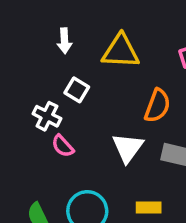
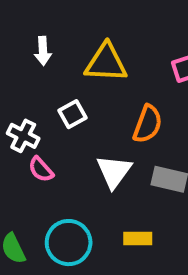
white square: (77, 90) -> (73, 114), moved, turned 30

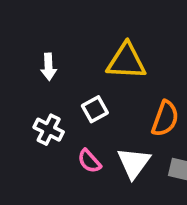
white arrow: (43, 51) -> (49, 67), moved
pink semicircle: (41, 169) -> (89, 161), moved

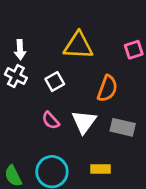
white cross: (49, 130) -> (16, 76), moved

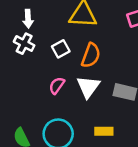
orange semicircle: (107, 88) -> (91, 55), moved
pink semicircle: (51, 120) -> (57, 85), turned 78

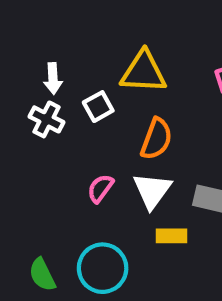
white square: (61, 49) -> (98, 107), moved
yellow rectangle: (104, 131) -> (172, 236), moved

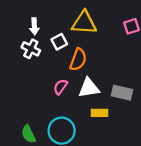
orange semicircle: (156, 139) -> (78, 59), moved
white triangle: (152, 191) -> (89, 88), turned 45

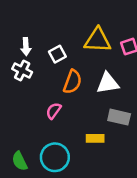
yellow triangle: (84, 23) -> (98, 40), moved
white square: (59, 42) -> (57, 54), moved
white triangle: (89, 88) -> (108, 83), moved

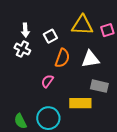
yellow rectangle: (95, 138) -> (80, 103), size x1.5

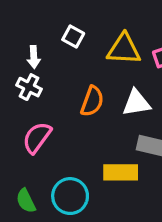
white square: (50, 36) -> (73, 36), moved, turned -32
pink semicircle: (47, 81) -> (37, 138), moved, size x1.5

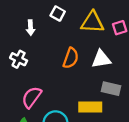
white cross: (29, 87) -> (19, 59), moved
pink semicircle: (37, 138) -> (32, 97), moved

